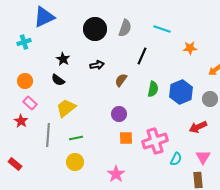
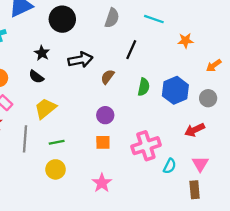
black circle: (95, 29) -> (62, 19), moved
black arrow: (97, 65) -> (80, 60), size x1.5
orange square: (126, 138) -> (103, 142), moved

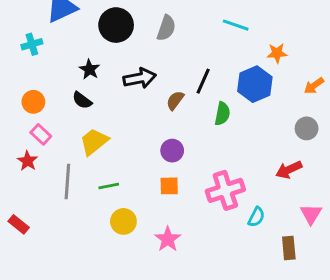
gray semicircle: (112, 18) -> (166, 28), moved
black line: (131, 50) -> (203, 81), moved
blue hexagon: (175, 90) -> (255, 84), moved
pink triangle: (200, 164) -> (311, 214), moved
yellow circle: (56, 169) -> (123, 221), moved

